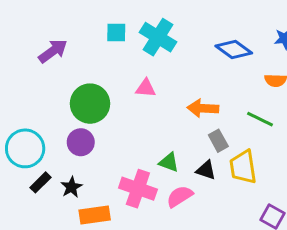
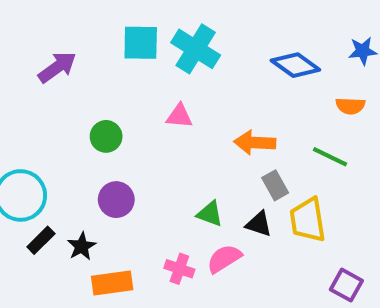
cyan square: (116, 32) -> (141, 43), size x1.4
green circle: (90, 104) -> (106, 136), size x0.6
purple circle: (81, 142) -> (116, 200), moved
pink cross: (138, 189) -> (179, 269), moved, size x0.6

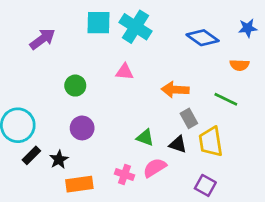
purple square: (346, 285) -> (205, 185), moved

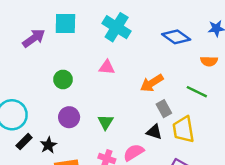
cyan square: (99, 23) -> (65, 24), moved
orange arrow: (175, 90) -> (152, 83), turned -35
green triangle: (145, 138) -> (106, 122), moved, turned 42

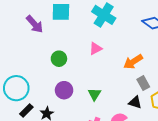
purple arrow: (34, 38) -> (35, 24), turned 84
pink triangle: (107, 67) -> (96, 49), turned -32

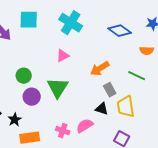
green circle: (59, 59) -> (24, 76), moved
green triangle: (95, 94) -> (58, 88), moved, size x1.6

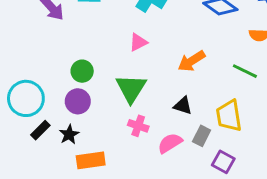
gray rectangle: (110, 90) -> (202, 136), moved, turned 56
purple circle: (32, 97) -> (78, 101), moved
black triangle: (102, 109) -> (183, 106), moved
pink cross: (63, 131) -> (138, 126), moved

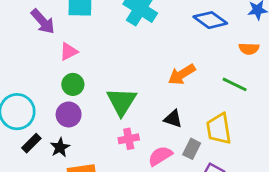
pink triangle: (138, 42) -> (69, 52), moved
pink cross: (138, 126) -> (129, 139), turned -30

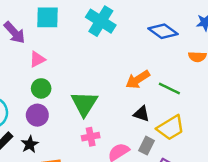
green line: (235, 84) -> (169, 88), moved
black triangle: (173, 119) -> (141, 114), moved
yellow trapezoid: (219, 129) -> (171, 128), turned -112

